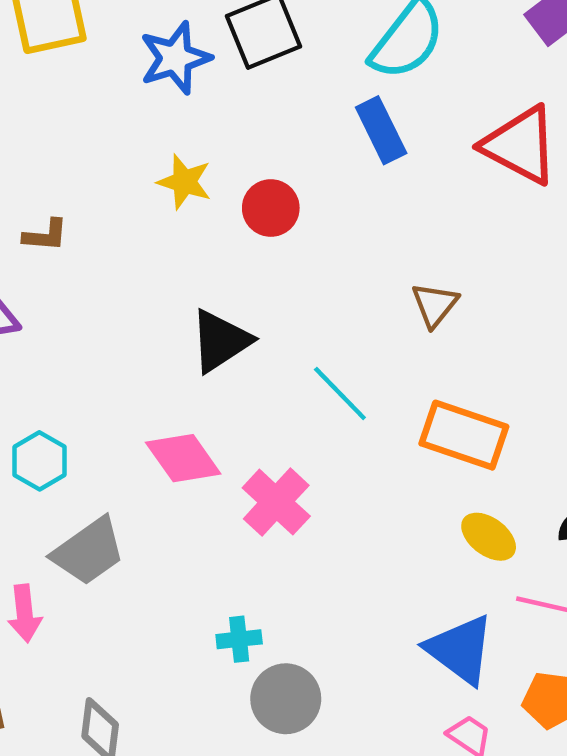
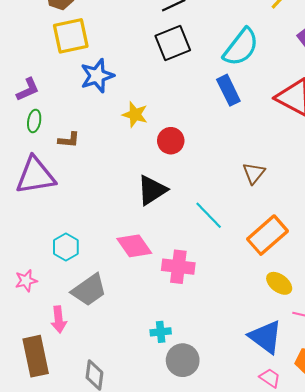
blue star: (175, 58) -> (97, 76), moved
red circle: (271, 208) -> (171, 141), moved
orange rectangle: (464, 435) -> (268, 235), turned -60
pink cross: (276, 502) -> (178, 267), turned -36

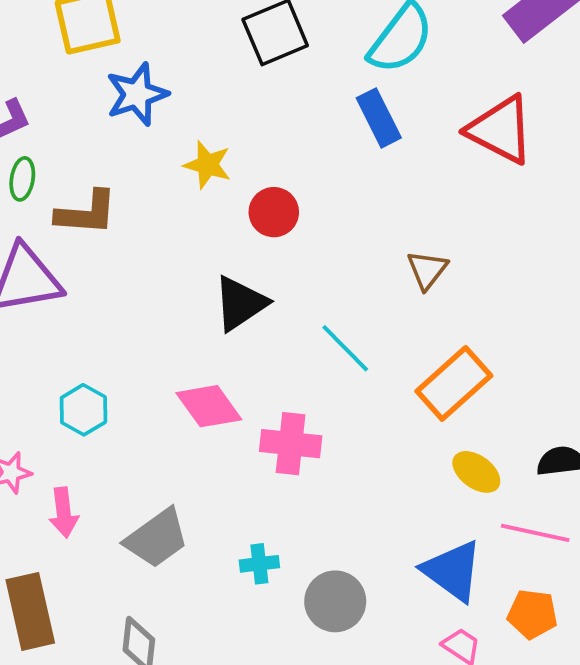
brown L-shape: (69, 140) -> (86, 213), size x1.6
gray trapezoid: (89, 290) -> (157, 538), moved
pink arrow: (59, 319) -> (64, 512), moved
gray circle: (183, 360) -> (335, 601), moved

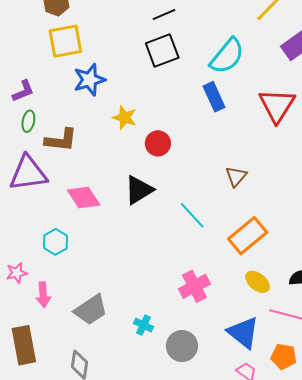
red triangle: (501, 130) -> (277, 105), turned 33
pink diamond: (209, 406) -> (84, 198), moved
pink cross: (291, 444) -> (194, 286), moved, turned -36
cyan cross: (259, 564) -> (143, 325), turned 30

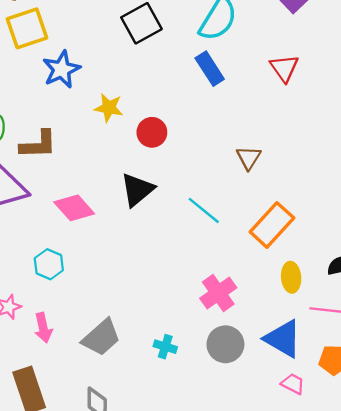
red triangle: (277, 105) -> (284, 68), size x0.7
yellow ellipse: (258, 282) -> (291, 277), turned 55
gray circle: (182, 346) -> (225, 344), moved

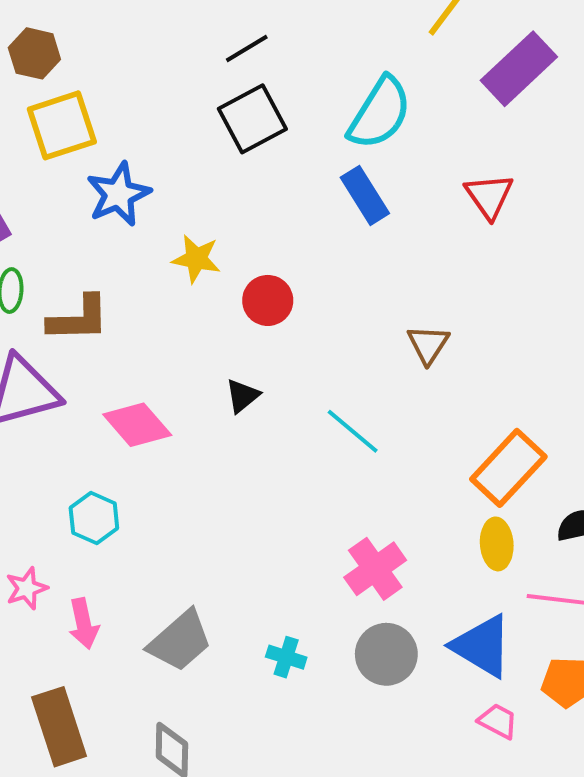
black triangle: (137, 190) -> (242, 396), size x0.6
orange rectangle: (272, 225) -> (508, 468), moved

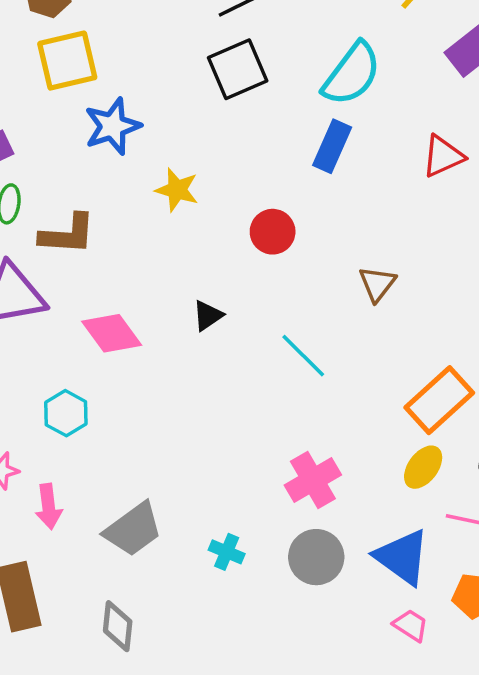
blue rectangle: (365, 195) -> (332, 146), turned 51
red triangle: (489, 196) -> (443, 156), turned 36
red circle: (268, 300) -> (273, 232), moved
yellow ellipse: (497, 544) -> (423, 467), turned 36

